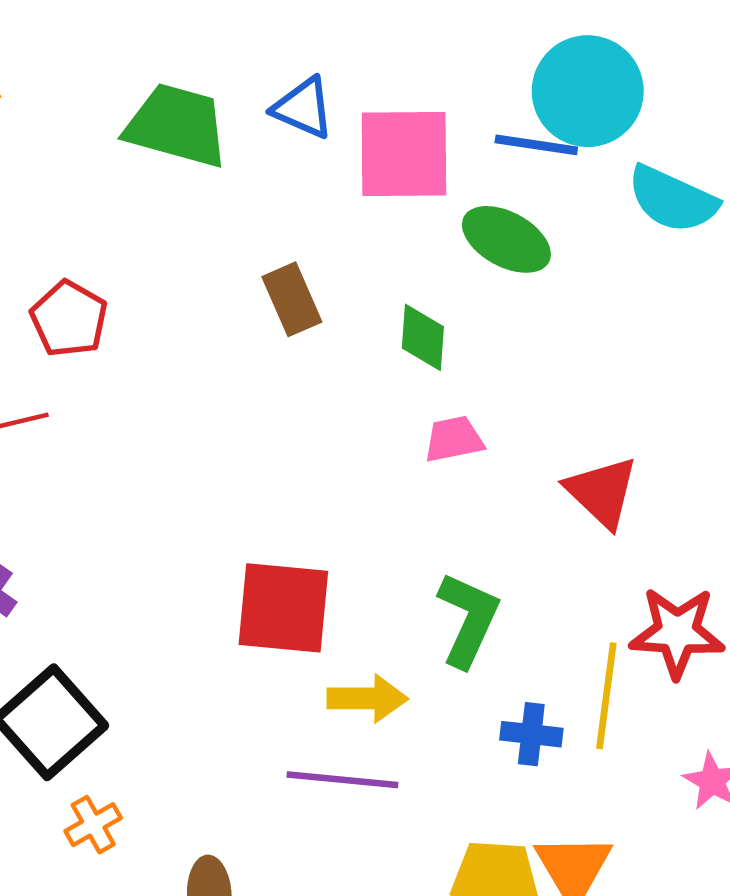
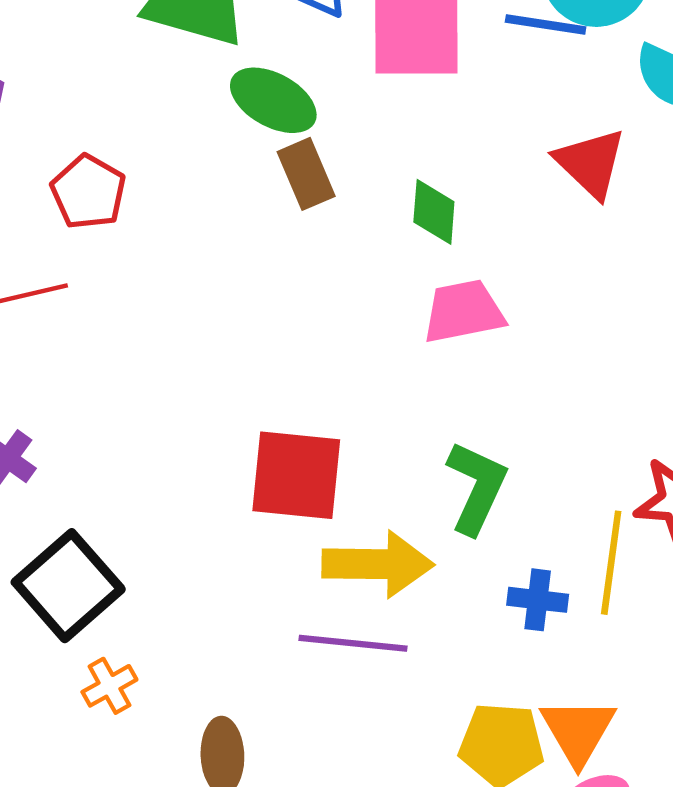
green ellipse: (506, 239) -> (273, 100), moved
pink trapezoid: (454, 439) -> (463, 311), size x1.4
red triangle: (602, 492) -> (590, 163), moved
yellow arrow: (367, 699) -> (378, 564), size x1.4

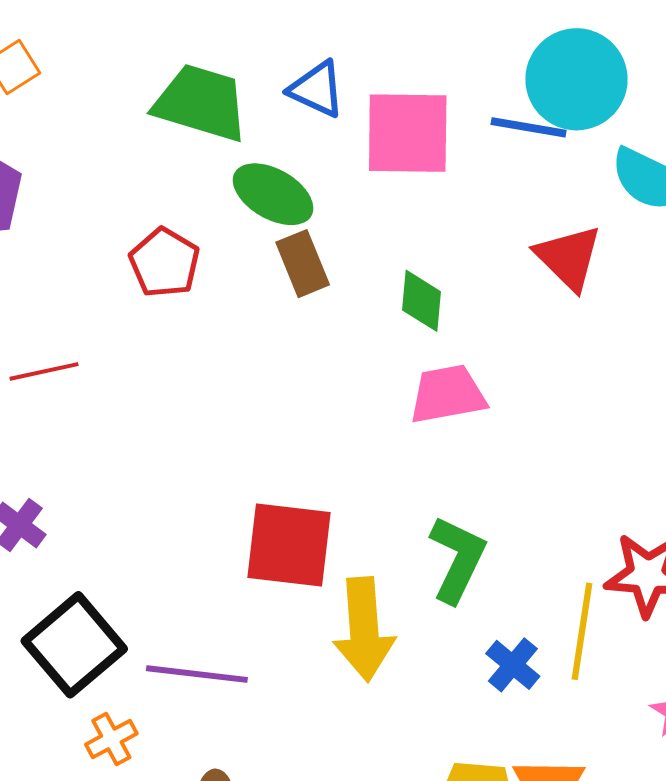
red pentagon: (88, 192) -> (165, 263), moved
yellow arrow: (378, 564) -> (364, 629), turned 84
blue cross: (538, 600) -> (513, 665), turned 32
purple line: (353, 643) -> (197, 674), moved

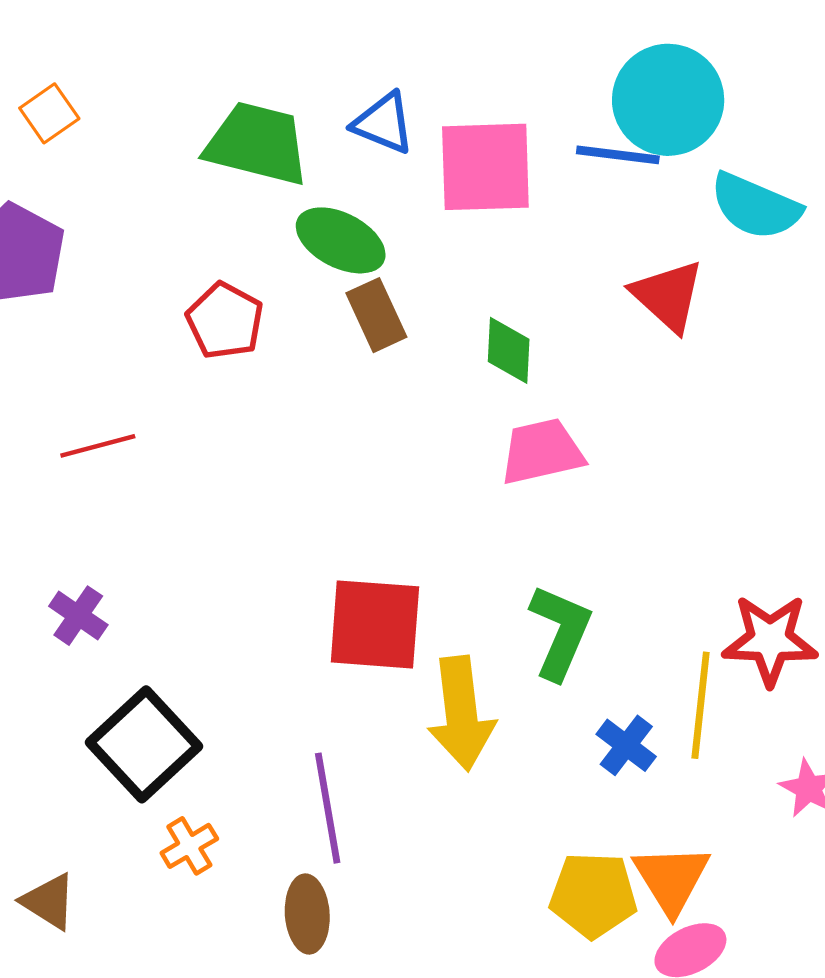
purple line: (197, 674) -> (328, 808), moved, turned 76

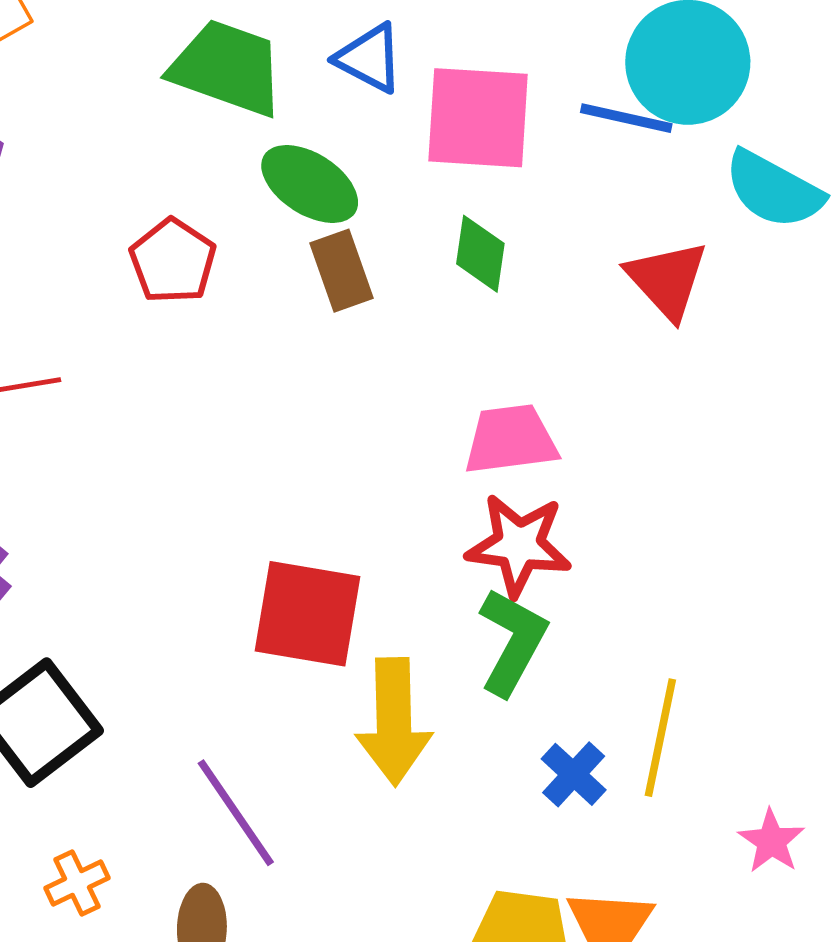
green diamond: (509, 350) -> (480, 254), moved
red star: (770, 640) -> (519, 545), moved
purple line: (328, 808) -> (236, 813), turned -30
orange cross: (189, 846) -> (77, 883), moved

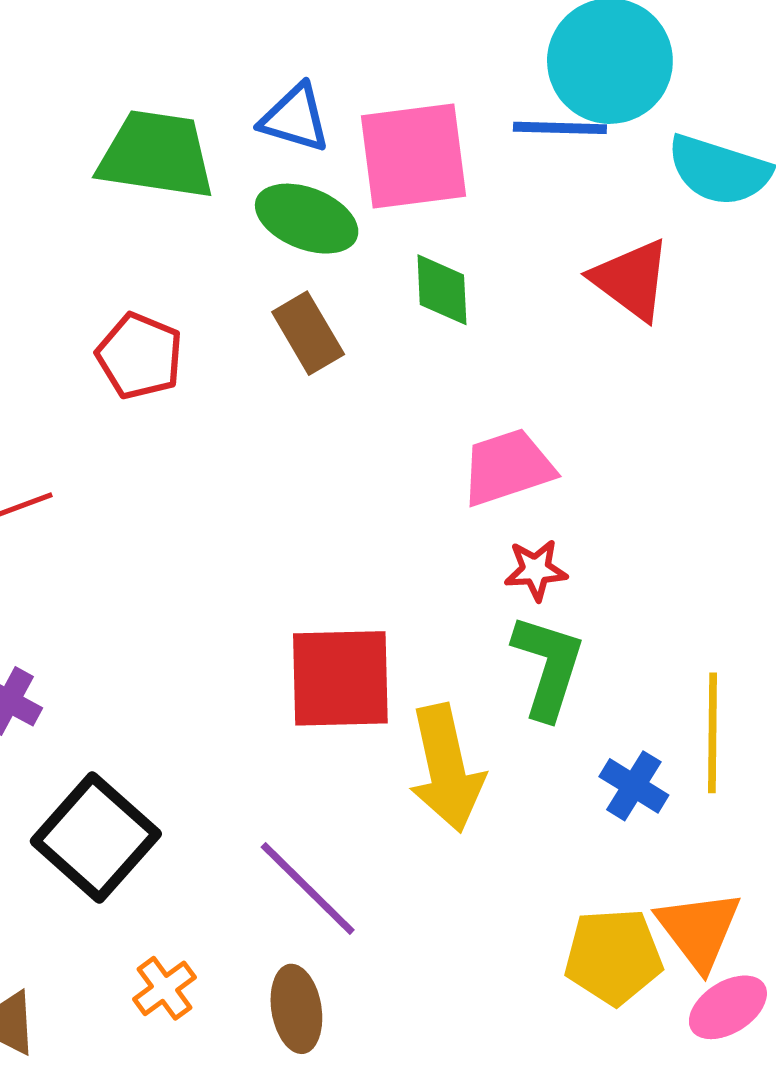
green ellipse: (310, 184) -> (307, 219), moved
red star: (519, 545) -> (536, 570), size x0.6

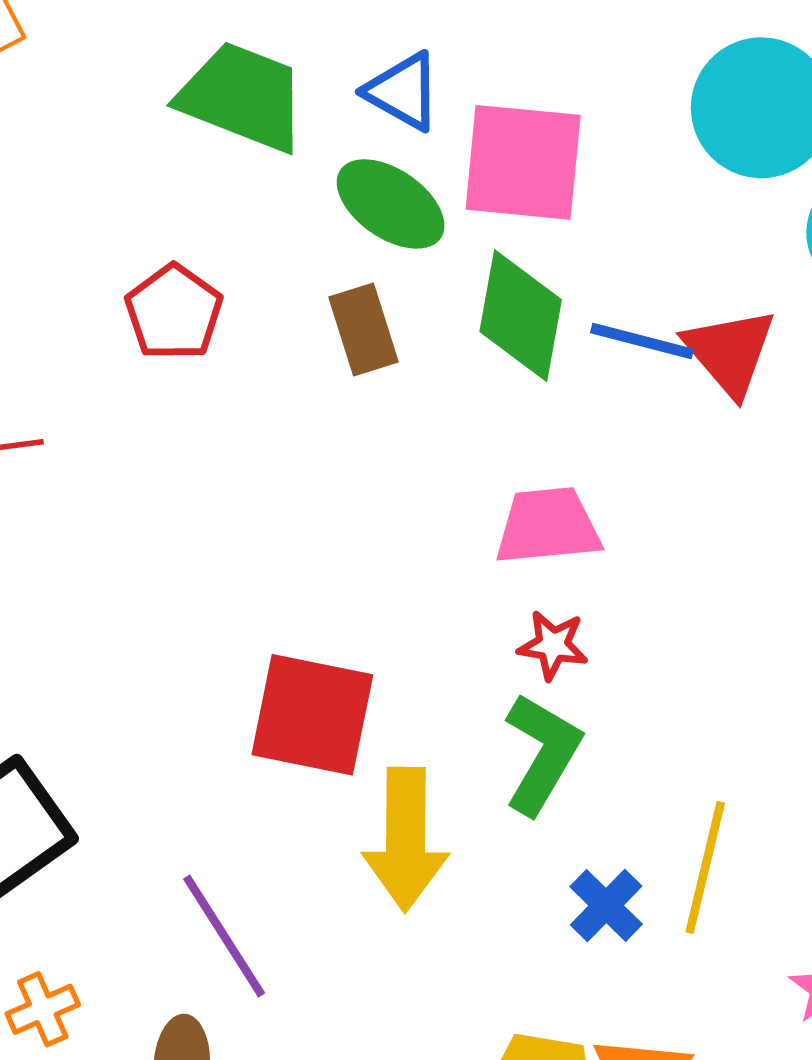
blue line: (560, 128) -> (642, 341), moved
green diamond: (442, 290) -> (521, 316), size x1.5

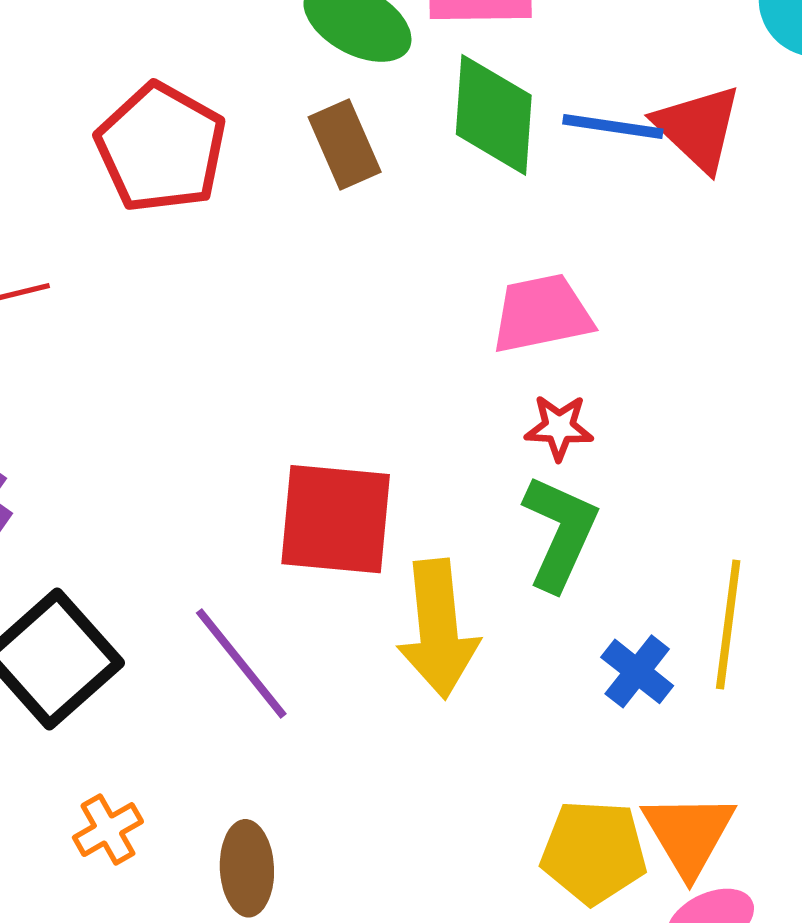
red pentagon: (174, 312) -> (161, 148), size x1.4
purple line: (224, 936) -> (241, 663), moved

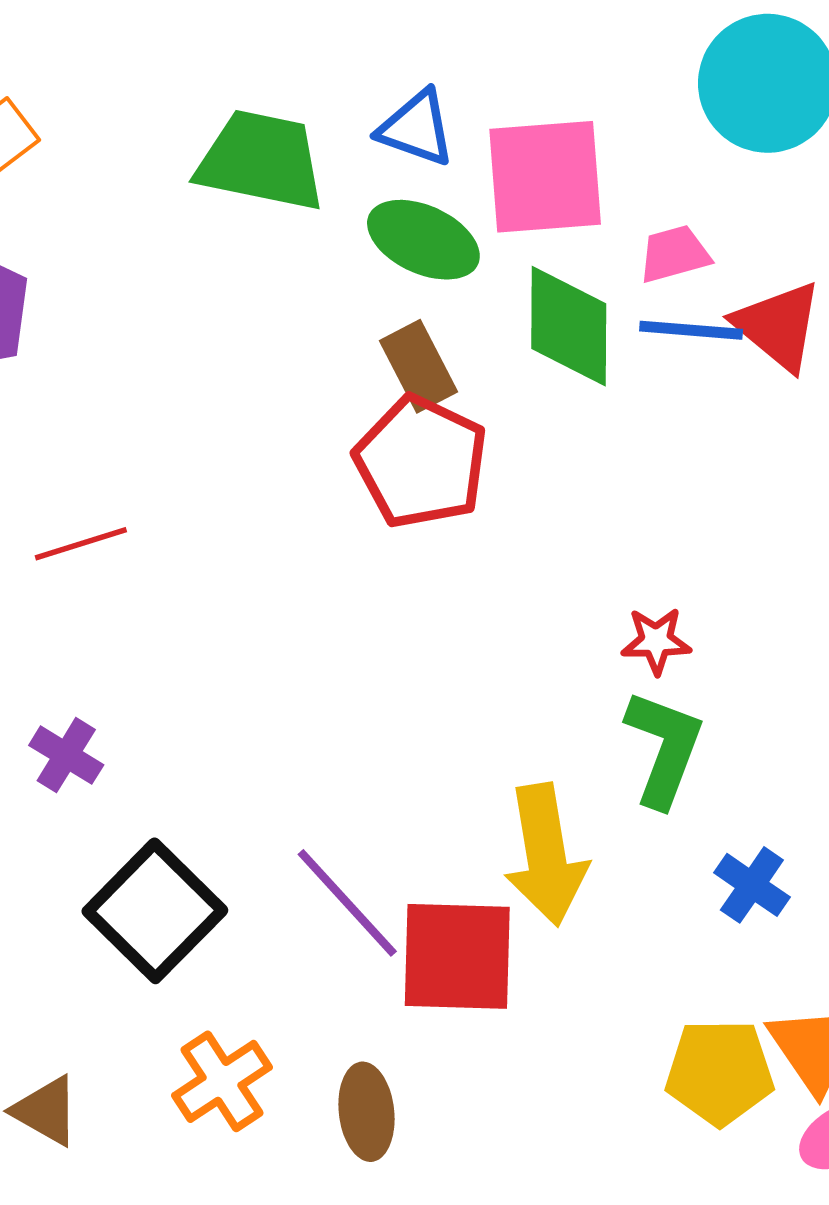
red pentagon: (161, 148) -> (421, 462), moved
pink trapezoid: (542, 314) -> (674, 254), moved, size x0.7
red square: (336, 519) -> (457, 956), moved
orange cross: (108, 830) -> (222, 1081), size x1.4

